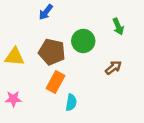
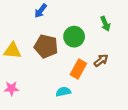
orange rectangle: (55, 82) -> (78, 69), moved
cyan semicircle: (71, 103) -> (63, 92), turned -112

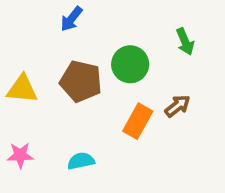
cyan semicircle: (63, 92) -> (81, 161), moved

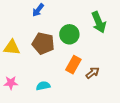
green arrow: (185, 42) -> (99, 22), size x1.5
brown arrow: (177, 106) -> (93, 73), moved

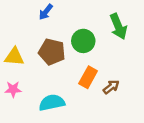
pink star: (11, 83) -> (13, 89), moved
cyan semicircle: (43, 86) -> (52, 103), size x1.5

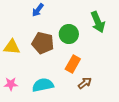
brown arrow: (111, 87) -> (85, 83), moved
pink star: (13, 89) -> (11, 84), moved

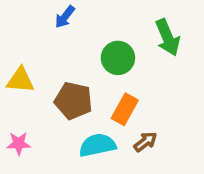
brown pentagon: (43, 43) -> (73, 101), moved
cyan semicircle: (43, 85) -> (97, 145), moved

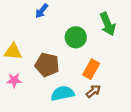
orange rectangle: (125, 109) -> (91, 69), moved
pink star: (19, 143) -> (14, 80), moved

